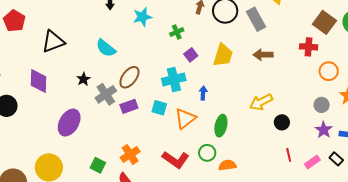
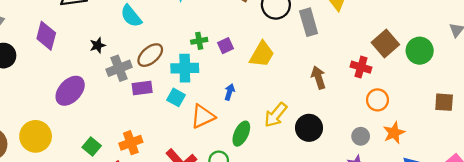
green cross: (177, 32) -> (199, 41), moved
brown arrow: (263, 55) -> (318, 78), moved, turned 60
cyan cross: (174, 79) -> (185, 68), moved
yellow arrow: (261, 102) -> (276, 115), moved, turned -35
black circle: (282, 122) -> (309, 128), moved, size x1.5

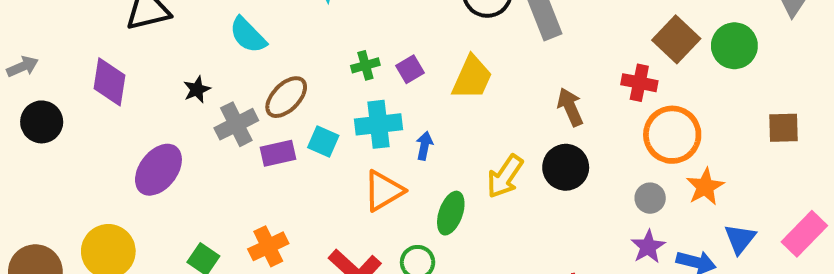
cyan cross: (185, 68) -> (379, 124), moved
cyan square: (176, 97) -> (323, 142), moved
orange circle: (377, 100) -> (672, 135), size x1.5
black circle: (309, 128) -> (566, 167), moved

